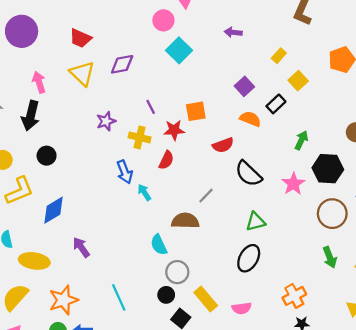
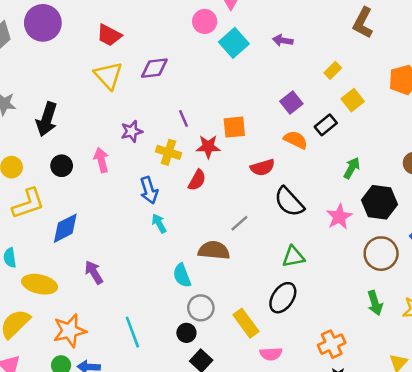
cyan square: (179, 50) -> (234, 43), moved
pink arrow: (39, 82) -> (101, 160), moved
cyan arrow: (144, 192) -> (159, 223), moved
yellow rectangle: (206, 299) -> (246, 323), moved

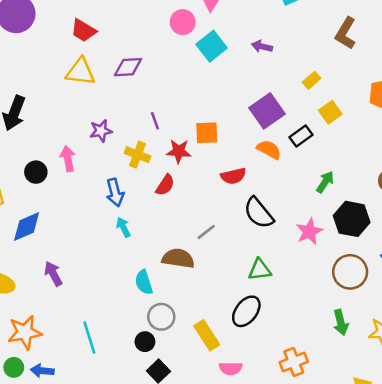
yellow triangle: (108, 75) -> (80, 72), turned -44
purple square: (291, 102) -> (267, 111), size x1.5
black circle: (62, 166) -> (36, 172), moved

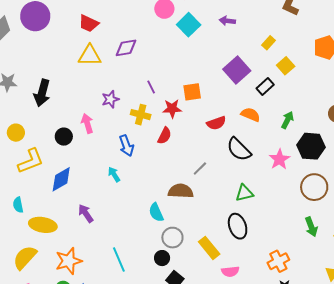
orange semicircle: (269, 150) -> (251, 115), moved
cyan arrow: (123, 227) -> (114, 174), moved
black ellipse: (246, 311) -> (238, 226), turned -50

